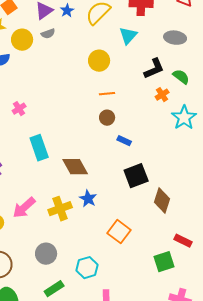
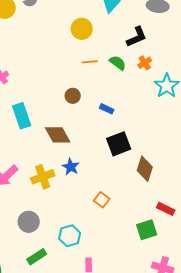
green semicircle: (181, 77) -> (118, 63), moved
brown circle: (107, 118) -> (73, 96), moved
orange square: (119, 232) -> (102, 200), size x0.7

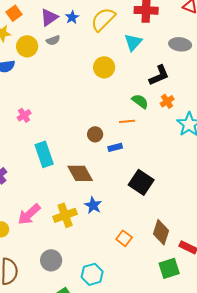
orange line: (90, 62) -> (127, 121), moved
blue rectangle: (107, 109) -> (115, 147), moved, turned -40
black square: (119, 144) -> (141, 182), turned -35
brown diamond: (145, 169) -> (161, 232), moved

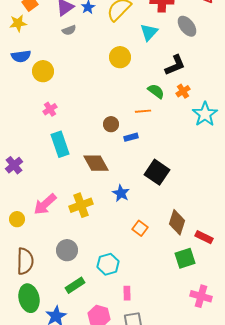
gray ellipse: (180, 44) -> (187, 26), moved, turned 45
yellow circle: (27, 46) -> (43, 71), moved
pink cross: (24, 115) -> (50, 109), moved
blue star: (93, 205) -> (121, 193), moved

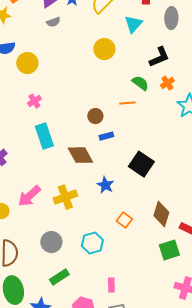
gray ellipse: (187, 26) -> (171, 18), turned 40
blue rectangle: (131, 137) -> (106, 136), moved
cyan hexagon: (108, 264) -> (92, 243), moved

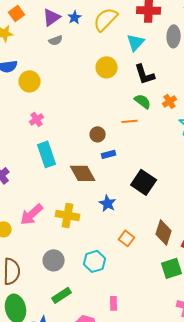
black L-shape: (159, 57) -> (145, 74), moved, turned 95
yellow cross: (65, 197) -> (68, 215), turned 30

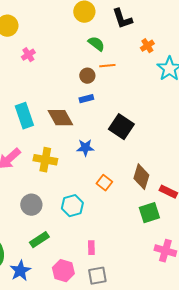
green semicircle: (143, 101) -> (96, 44), moved
pink cross: (37, 119) -> (28, 55), moved
brown circle: (98, 134) -> (87, 76), moved
cyan rectangle: (47, 154) -> (24, 116), moved
blue star: (108, 203) -> (85, 148), turned -30

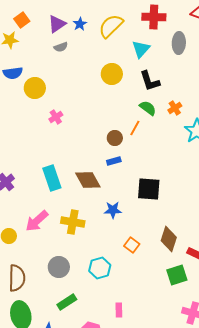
green semicircle: (96, 44) -> (148, 108), moved
orange line: (107, 66) -> (135, 128), turned -56
black square: (121, 127) -> (149, 189), turned -30

